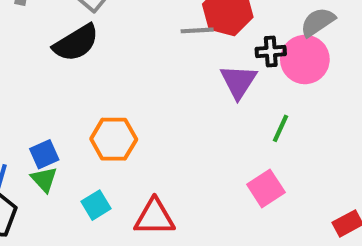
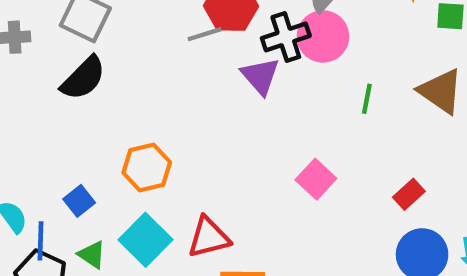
black cross: (271, 51) -> (286, 37), size x1.5
green line: (280, 128) -> (367, 99), moved
green triangle: (44, 179) -> (92, 255), moved
cyan square: (96, 205) -> (145, 240), size x1.6

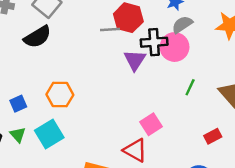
red rectangle: (409, 194) -> (213, 136), moved
red triangle: (209, 237) -> (135, 150), moved, turned 30

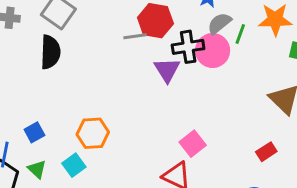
black semicircle: (37, 37) -> (50, 52), turned -52
green line: (190, 87) -> (240, 34), moved
orange hexagon: (60, 95) -> (93, 133), moved
cyan square: (49, 134) -> (74, 165), size x0.7

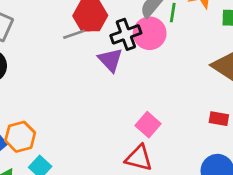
orange hexagon: (93, 133) -> (20, 137), moved
red rectangle: (266, 152) -> (219, 119), turned 54

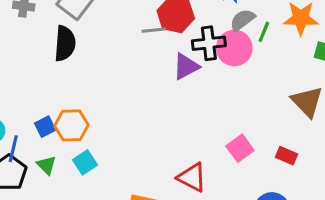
purple triangle: (110, 60) -> (186, 66), turned 32
pink square: (148, 125) -> (240, 148), moved

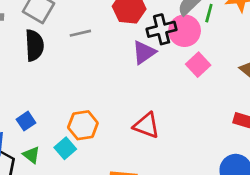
gray line: (154, 30) -> (80, 33), moved
orange hexagon: (71, 125) -> (83, 125), moved
pink square: (240, 148) -> (198, 65), moved
red triangle: (192, 177) -> (147, 125), moved

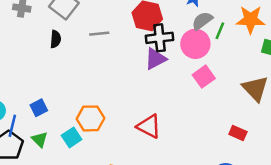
black cross: (162, 29) -> (160, 38), moved
black semicircle: (34, 45) -> (56, 39), size x0.6

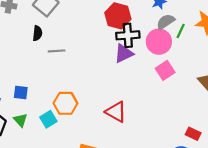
gray line: (99, 34) -> (57, 51), moved
blue square: (39, 108) -> (21, 92), turned 32
red rectangle: (238, 133) -> (193, 134), moved

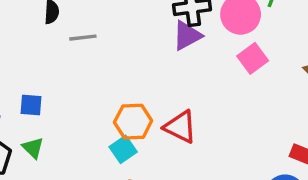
orange hexagon: (65, 103) -> (133, 122), moved
cyan square: (48, 119) -> (123, 149), moved

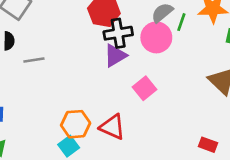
pink square: (253, 58) -> (145, 88), moved

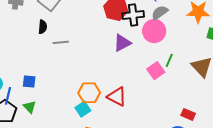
green line: (181, 22) -> (169, 60), moved
black cross: (118, 33) -> (133, 15), moved
pink square: (145, 88) -> (156, 71), moved

